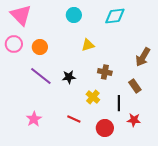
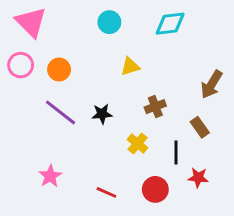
brown cross: (105, 72) -> (155, 107), turned -32
red line: (74, 119) -> (106, 192), moved

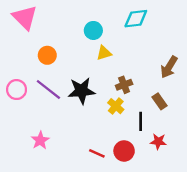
cyan circle: (109, 22) -> (93, 30), moved
pink circle: (21, 65) -> (17, 90), moved
black star: (102, 114) -> (82, 91), size x1.6
yellow cross: (138, 144) -> (116, 106), moved
red line: (106, 192) -> (97, 153), moved

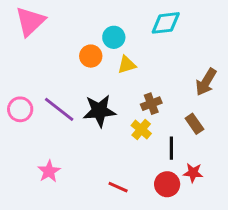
pink triangle: (25, 17) -> (30, 21), turned 32
orange circle: (47, 55) -> (91, 56), moved
red circle: (124, 151) -> (167, 184), moved

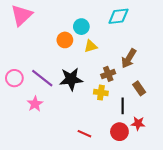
brown arrow: (206, 82) -> (129, 59), moved
yellow cross: (141, 129) -> (101, 93), turned -32
pink star: (49, 171) -> (35, 104), moved

